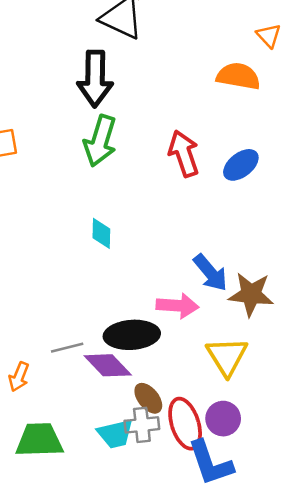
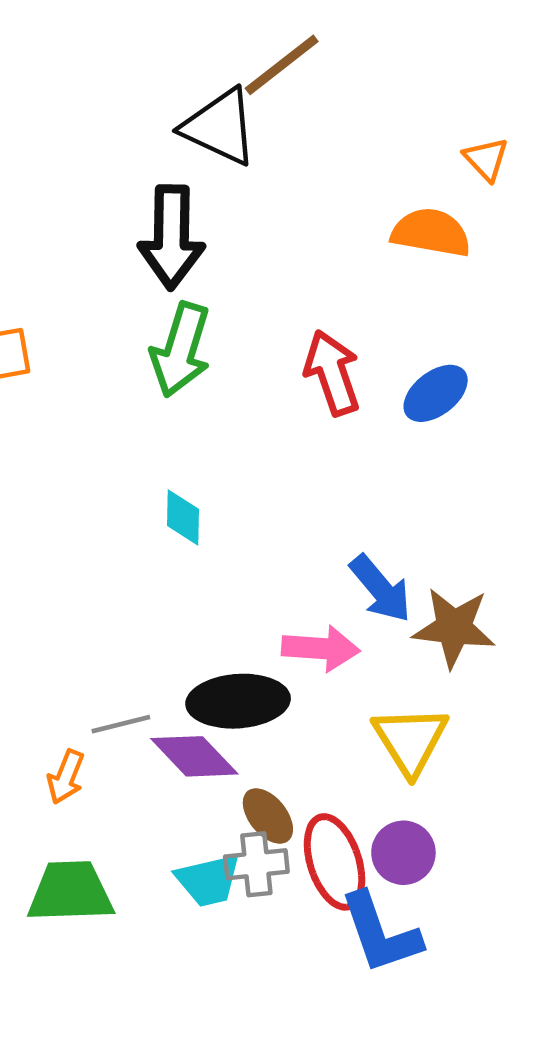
orange arrow: (19, 377) -> (66, 777), moved

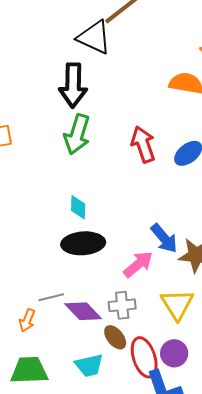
pink arrow: (321, 648) -> (138, 264), turned -44
black ellipse: (238, 701) -> (83, 243), moved
gray cross: (256, 864) -> (122, 305), moved

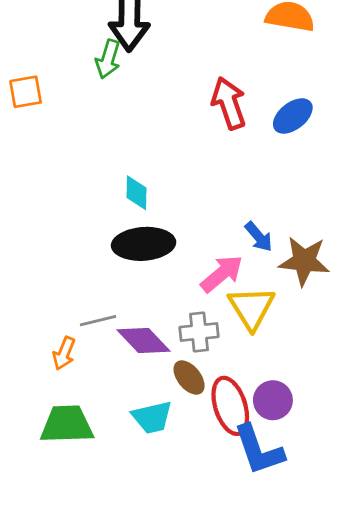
green arrow: (77, 134) -> (108, 59), moved, size x0.7
blue arrow: (164, 238) -> (259, 237), size x0.7
yellow triangle: (177, 304) -> (252, 308), moved

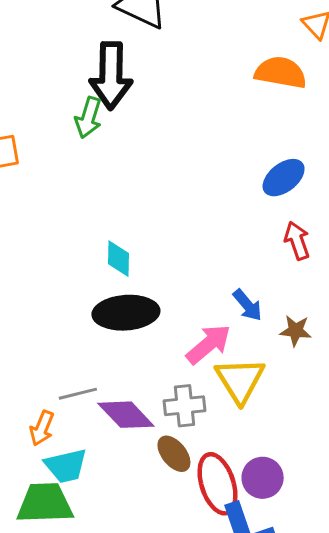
red arrow: (229, 103) -> (297, 241), moved, size x0.7
brown star: (304, 261) -> (296, 331), size x0.6
cyan trapezoid: (152, 417) -> (66, 466), moved

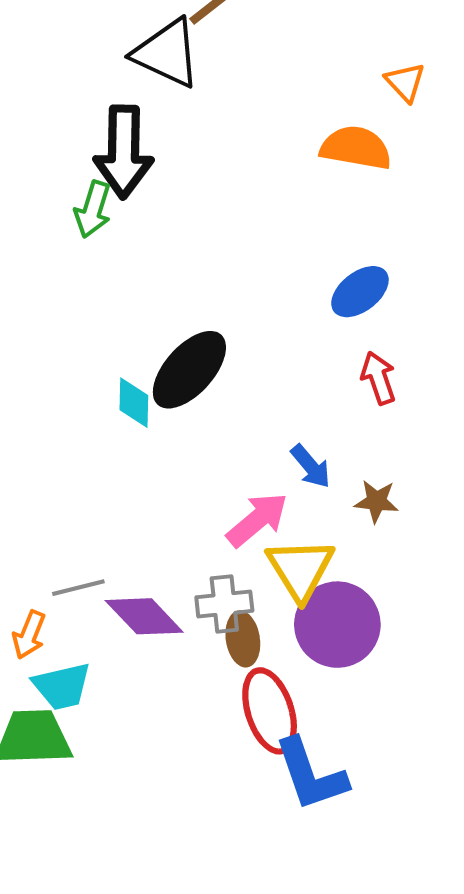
black ellipse: (126, 313) -> (189, 370), moved, turned -44
brown ellipse: (174, 454) -> (243, 639), moved, turned 30
purple circle: (263, 478) -> (337, 625), moved, size x1.5

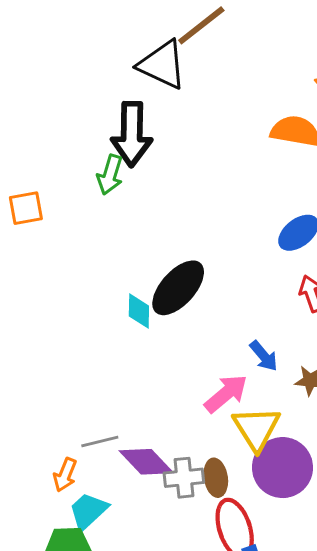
gray cross: (224, 604) -> (184, 478), moved
cyan trapezoid: (62, 686) -> (88, 511), turned 150

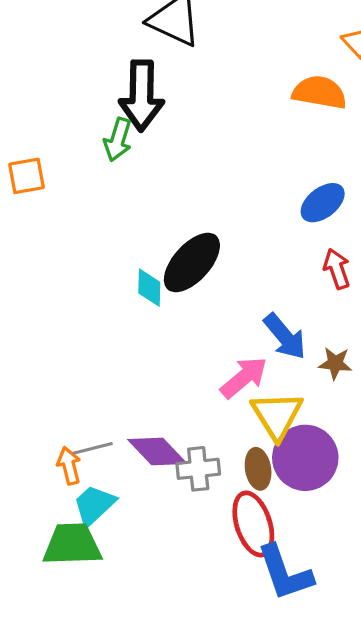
blue arrow: (264, 356) -> (285, 337), size x1.4
gray line: (100, 441) -> (93, 448), moved
orange arrow: (65, 475) -> (69, 466), turned 144
brown ellipse: (216, 478) -> (258, 469), moved

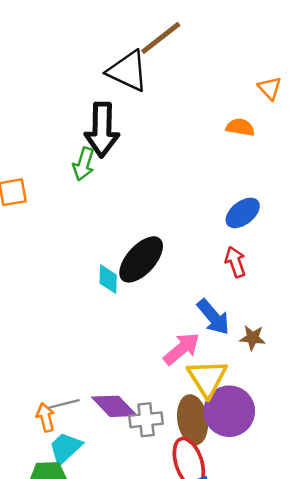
orange semicircle: (319, 92) -> (240, 127), size x0.7
red arrow: (337, 269) -> (235, 262), moved
brown ellipse: (258, 469) -> (193, 420), size x1.5

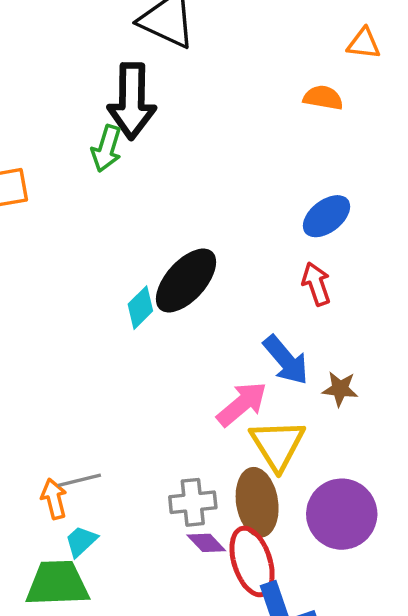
orange triangle: (270, 88) -> (364, 44), turned -40
cyan diamond: (108, 279) -> (140, 308), turned 44
purple diamond: (114, 406) -> (206, 543), moved, size x0.6
purple circle: (229, 411) -> (342, 514), moved
cyan trapezoid: (65, 448) -> (81, 541), size x0.7

